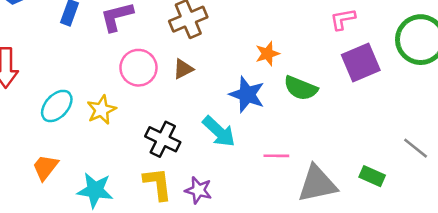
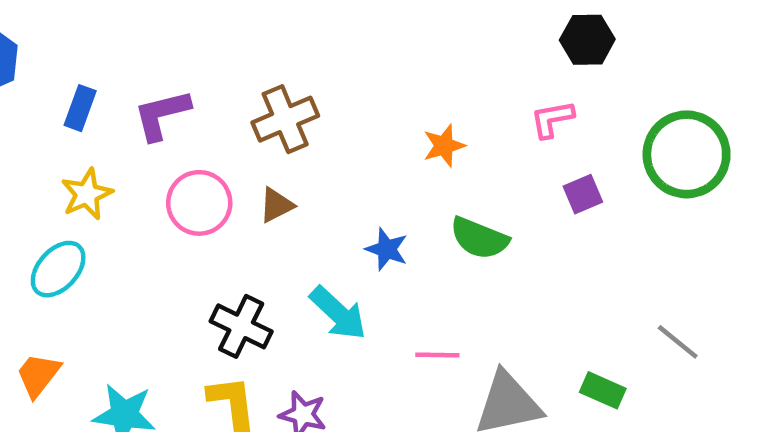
orange star: (267, 54) -> (444, 146), moved
purple square: (361, 63) -> (583, 194), size x0.6
blue star: (247, 94) -> (387, 249), size x0.7
yellow star: (101, 110) -> (87, 194), moved

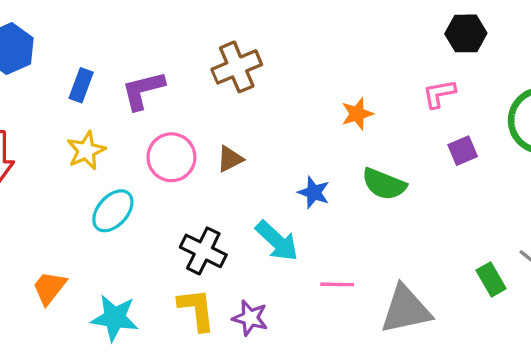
brown cross: (285, 119) -> (237, 67), moved
cyan ellipse: (58, 269) -> (113, 211), moved
pink line: (437, 355) -> (337, 284), moved
green rectangle: (603, 390) -> (491, 279), moved, turned 36

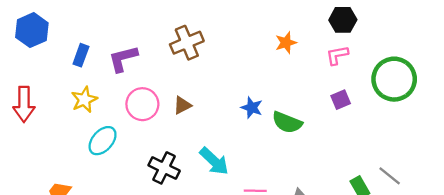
pink L-shape: (439, 94) -> (337, 55), moved
orange star: (357, 114) -> (286, 43), moved
blue star: (314, 192) -> (252, 108), moved

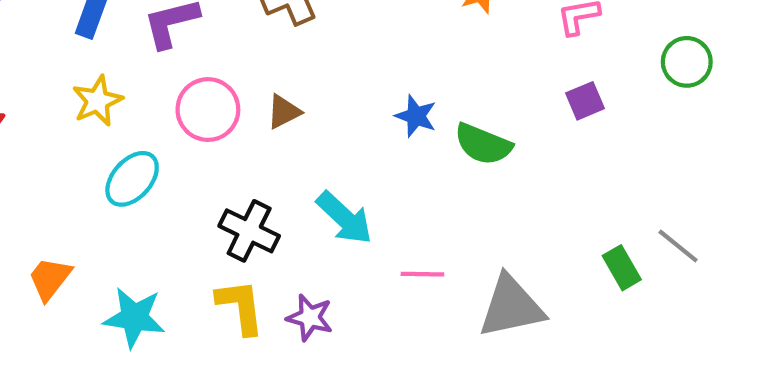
green circle: (394, 79) -> (687, 62), size x0.6

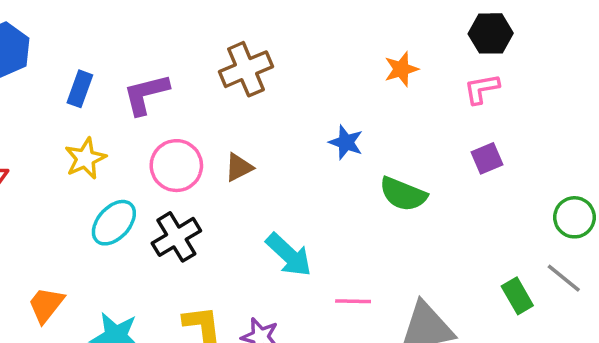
green circle: (687, 62) -> (574, 217), moved
blue star: (416, 116) -> (346, 142), moved
black cross: (249, 231) -> (176, 237), moved, turned 33

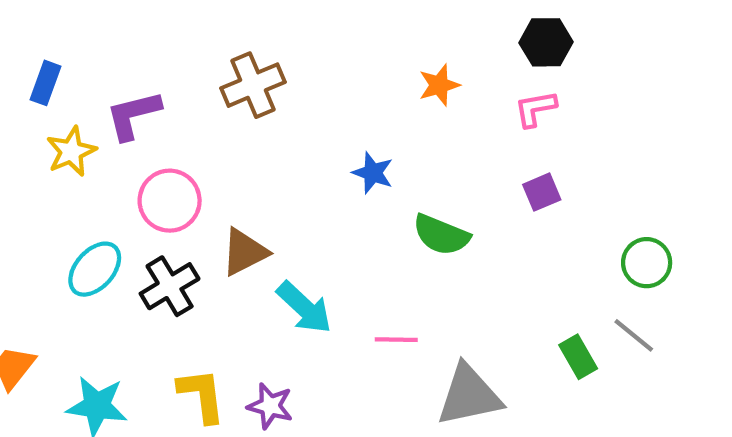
blue rectangle: (80, 89) -> (46, 83), moved
yellow star: (85, 158) -> (71, 151), moved
brown triangle: (239, 167) -> (244, 252), moved, size x1.4
pink line: (353, 301) -> (396, 340), moved

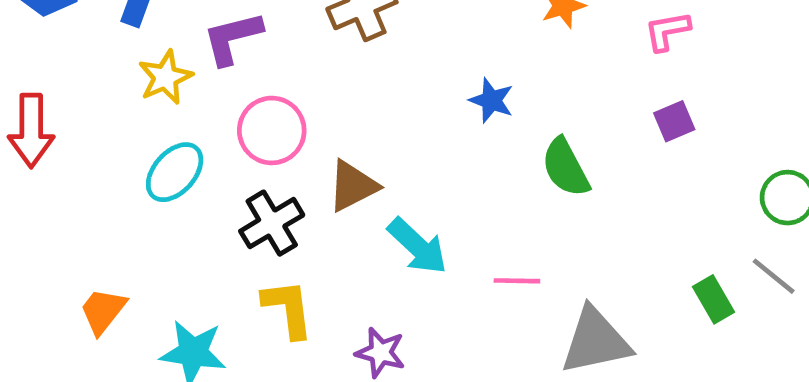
green semicircle: (441, 235) -> (565, 167), turned 40
cyan ellipse: (95, 269) -> (175, 172), moved
yellow L-shape: (202, 395) -> (288, 309), moved

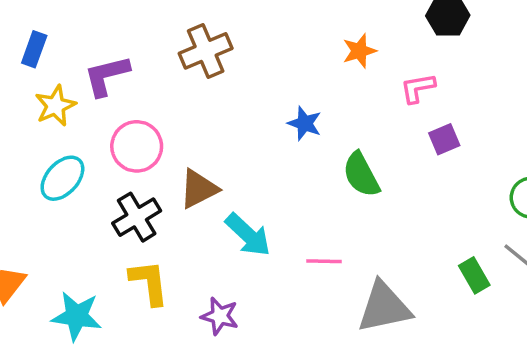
pink L-shape: (667, 31) -> (418, 88), moved

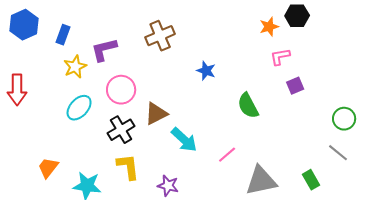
orange star: (359, 51) -> (269, 27), moved
blue star: (305, 123) -> (206, 71), moved
pink line: (324, 261) -> (227, 155), turned -42
green rectangle: (474, 275) -> (311, 180), moved

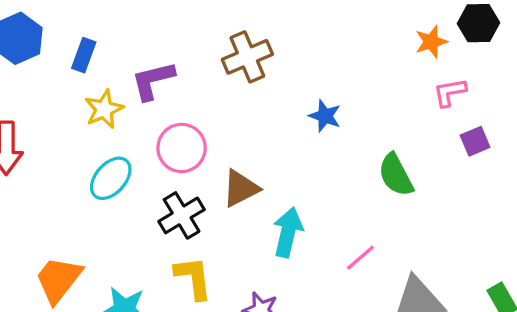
cyan arrow: (184, 140) -> (288, 232), turned -120
orange trapezoid: (48, 168) -> (58, 280), size x1.4

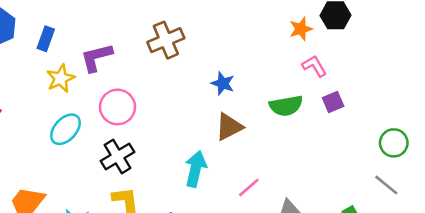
pink L-shape: (450, 92) -> (314, 66), turned 70
green semicircle: (396, 175) -> (286, 106), moved, turned -72
brown triangle: (241, 188) -> (229, 127), moved

